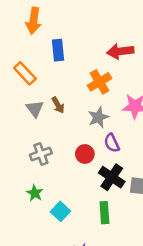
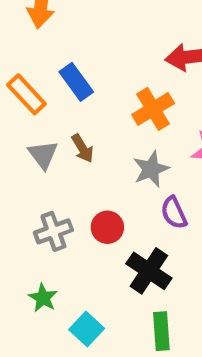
blue rectangle: (58, 50) -> (76, 82), moved, turned -30
red circle: (85, 154) -> (107, 227), moved
black cross: (112, 177) -> (149, 271), moved

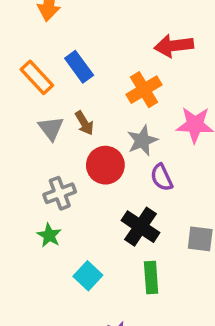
red circle: (107, 227) -> (105, 165), moved, size x1.4
green star: (43, 298) -> (49, 235), moved

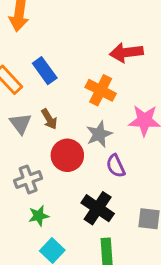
orange cross: (144, 90) -> (101, 90), turned -32
green star: (49, 235) -> (39, 216), moved, turned 30

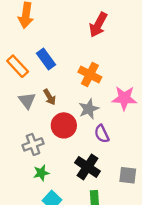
red arrow: (126, 53) -> (98, 25), moved, turned -55

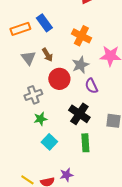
orange rectangle: (18, 66) -> (20, 29), turned -66

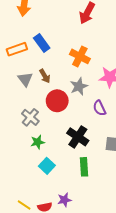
purple semicircle: (91, 86) -> (99, 108), moved
gray cross: (33, 95) -> (30, 117), turned -30

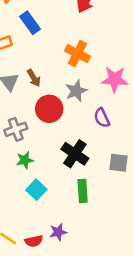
blue rectangle: (42, 43) -> (30, 23), moved
gray cross: (30, 117) -> (16, 129), turned 30

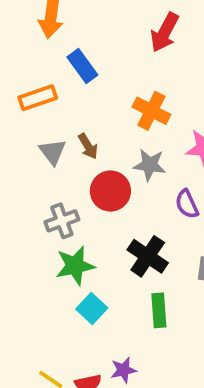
gray star: (76, 91) -> (150, 165), turned 30
green star: (25, 160) -> (75, 266), size x1.5

